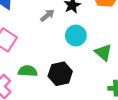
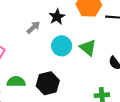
green triangle: (103, 52) -> (88, 48), moved

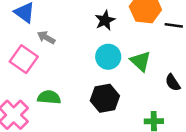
gray arrow: (33, 27) -> (46, 37), moved, turned -112
black hexagon: (48, 83) -> (105, 98), moved

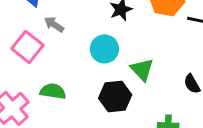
cyan circle: (108, 57) -> (104, 49), moved
green triangle: (141, 61) -> (142, 70), moved

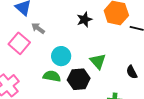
cyan circle: (104, 49) -> (61, 56), moved
green semicircle: (53, 91) -> (52, 76), moved

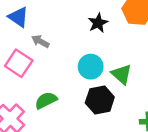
cyan circle: (61, 56) -> (91, 67), moved
green semicircle: (52, 76) -> (46, 100), moved, turned -30

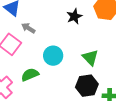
cyan circle: (91, 67) -> (53, 56), moved
black hexagon: (100, 100) -> (87, 86), moved

